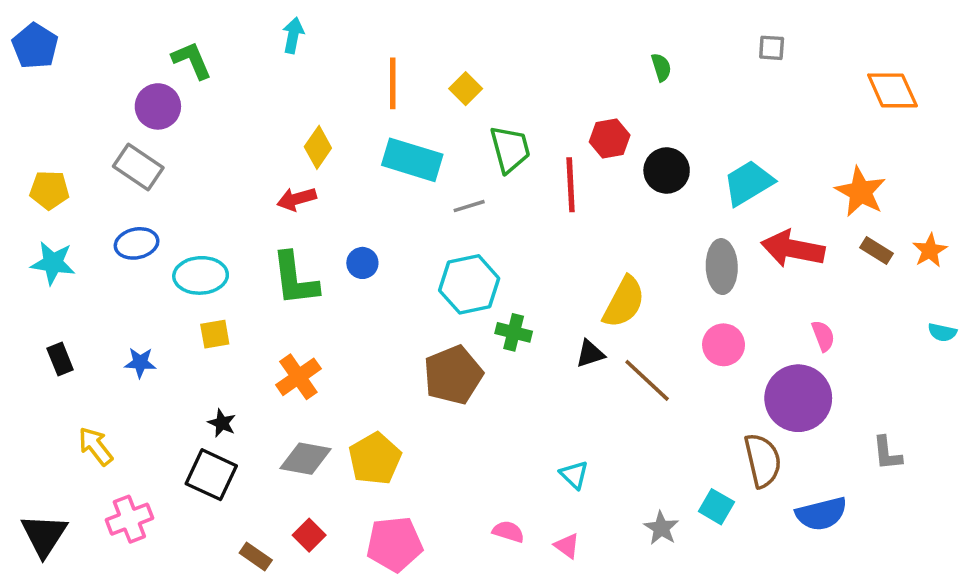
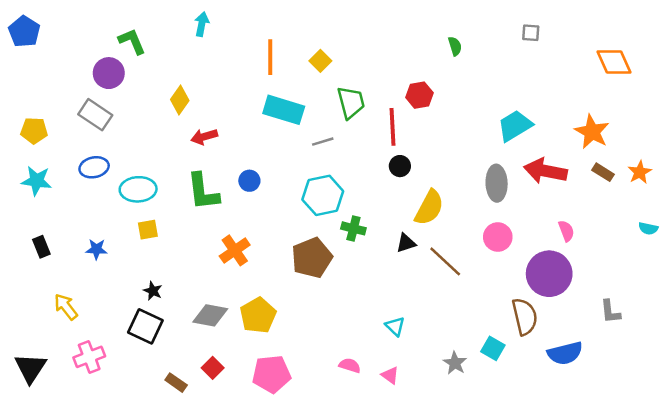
yellow diamond: (318, 147) -> (180, 100), moved
black circle: (667, 170) -> (400, 166), moved, size x0.7
orange cross: (298, 377) -> (235, 250), moved

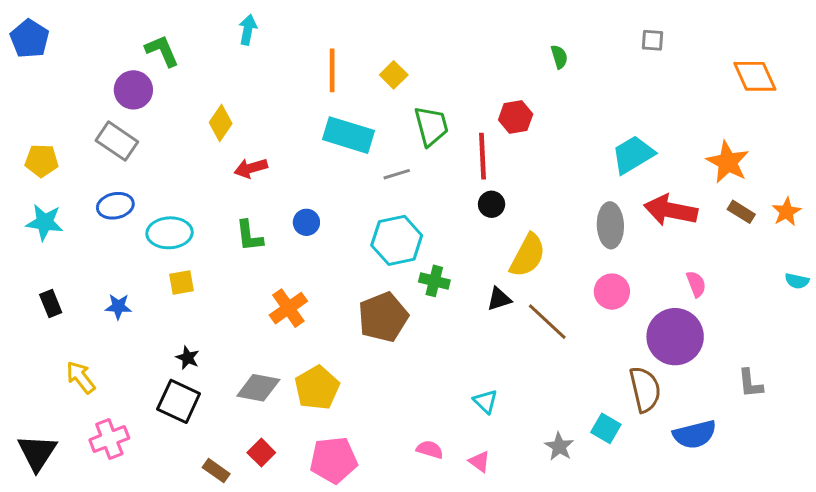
green L-shape: (203, 192) -> (249, 236), size x0.7

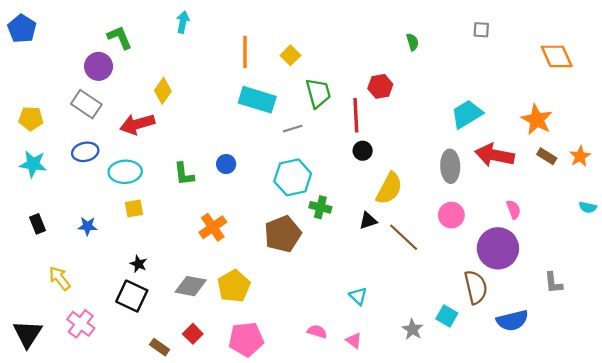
red arrow: (251, 168) -> (137, 124), moved, size x1.4
pink cross: (109, 439) -> (81, 324), turned -32

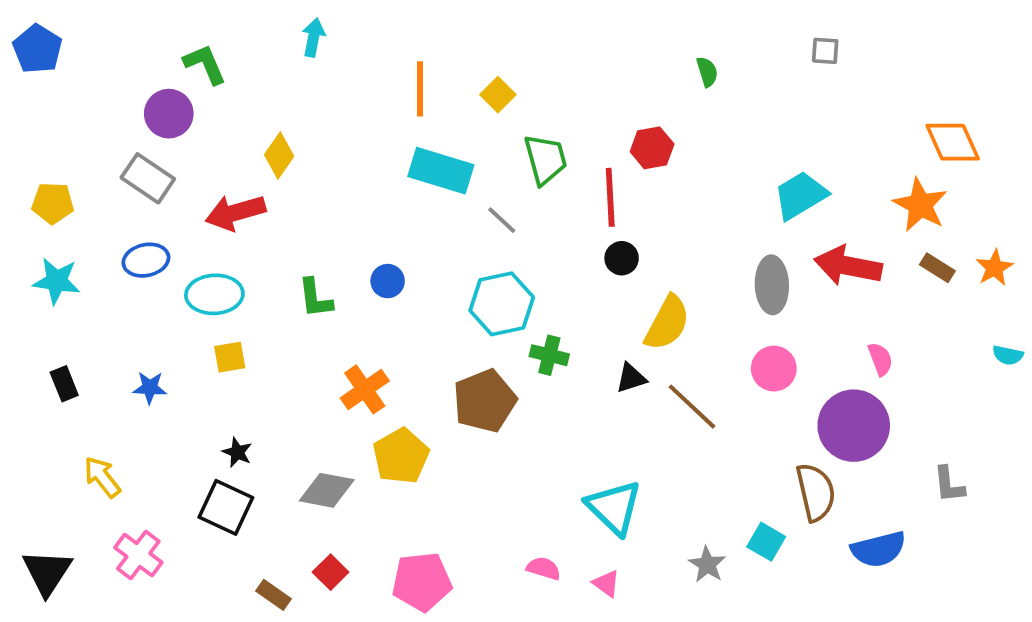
orange diamond: (557, 56) -> (953, 142), moved
gray line: (293, 129) -> (502, 220), turned 60
yellow pentagon: (234, 286) -> (401, 456), moved
cyan triangle: (358, 296) -> (614, 507), size x1.8

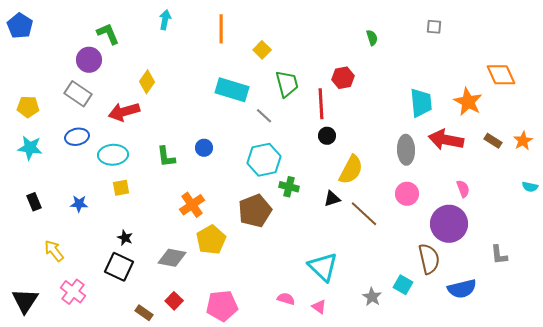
orange line: (420, 89) -> (221, 29), moved
cyan trapezoid: (800, 195) -> (421, 103), turned 116
orange star: (920, 205) -> (468, 102), moved

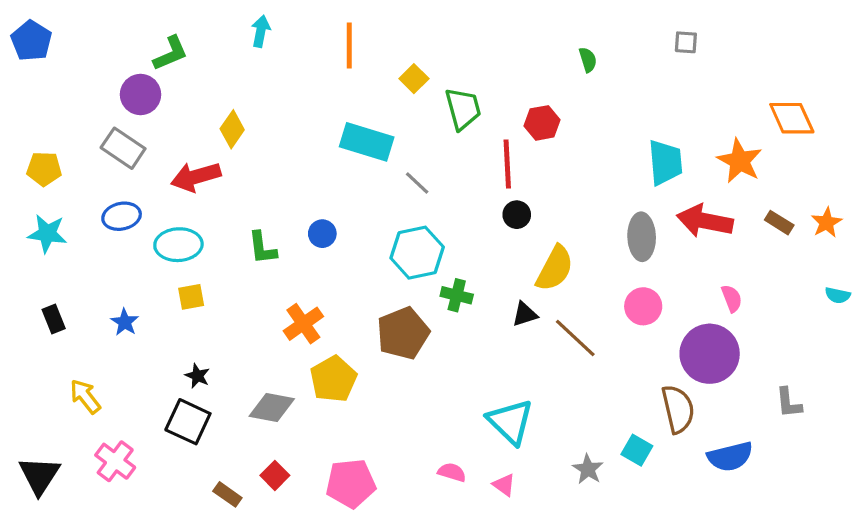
green L-shape: (108, 34) -> (171, 53), turned 90
green trapezoid: (287, 84) -> (463, 109), moved
blue star: (79, 204) -> (125, 322), turned 30

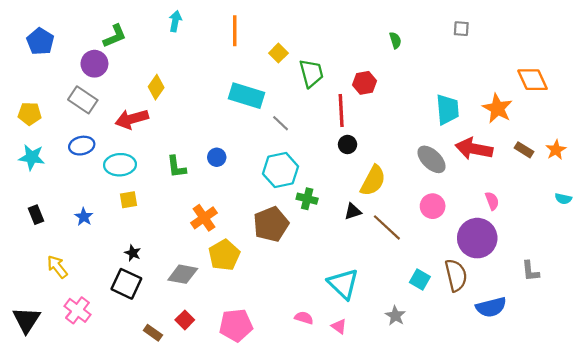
blue pentagon: (31, 41) -> (40, 41), moved
gray ellipse: (642, 237) -> (432, 159), turned -44
cyan square: (637, 450) -> (420, 280), moved

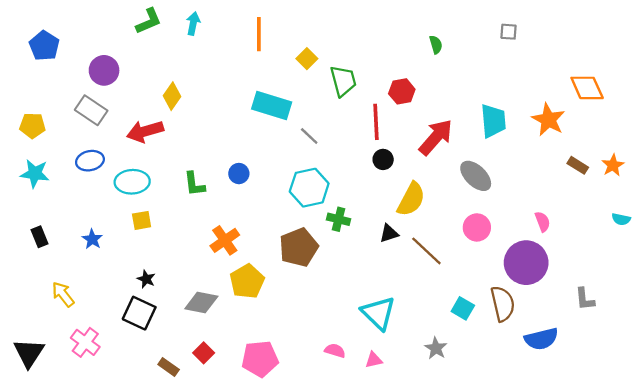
green L-shape: (115, 36) -> (149, 21), moved
red arrow: (474, 149) -> (436, 137), moved, turned 120
pink triangle: (339, 326) -> (374, 360), turned -49

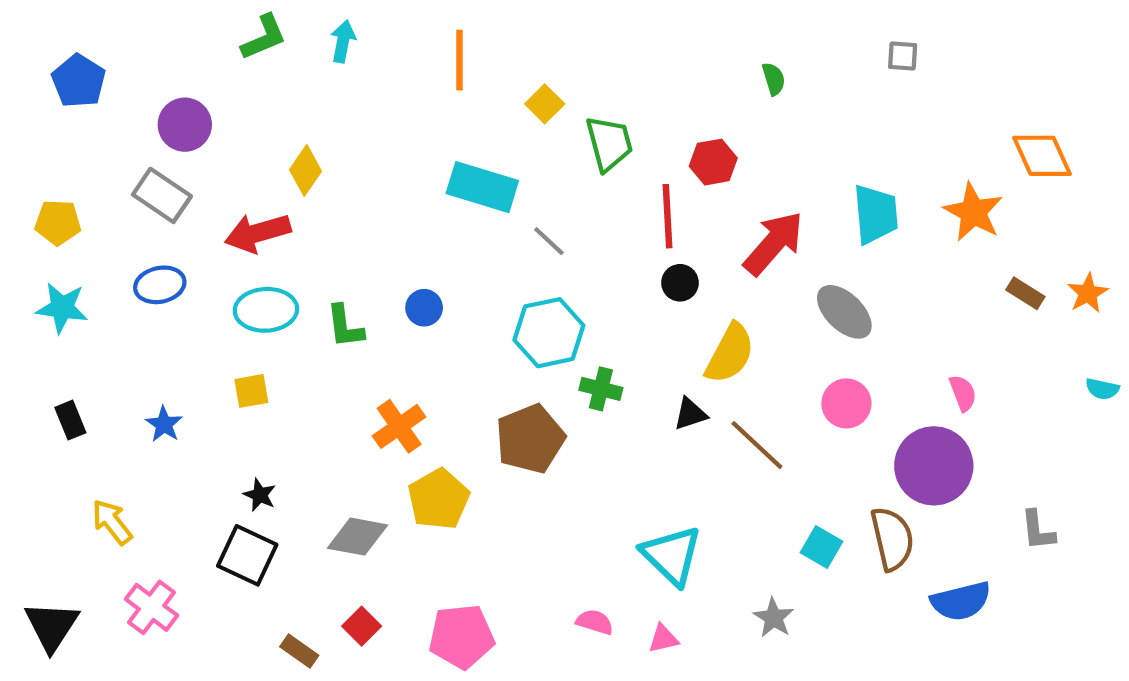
cyan ellipse: (132, 182) -> (266, 310), moved

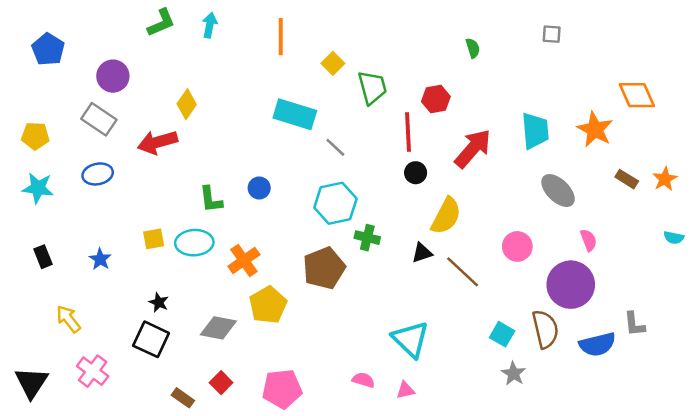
cyan ellipse: (266, 310) -> (194, 243), moved
gray ellipse: (844, 312) -> (558, 191), moved
blue semicircle: (961, 601) -> (597, 344), moved
gray star: (774, 618) -> (514, 374), moved

